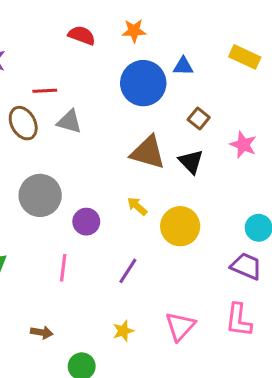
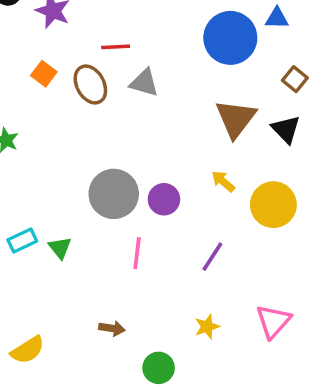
brown triangle: (148, 152) -> (236, 119), turned 51
gray circle: (40, 195) -> (114, 194), moved

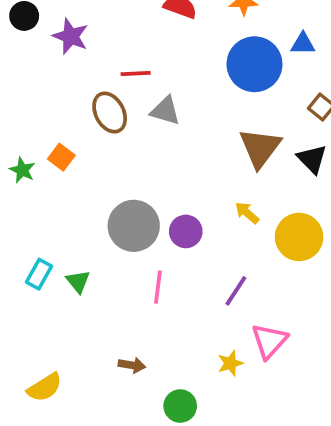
orange square: (44, 74) -> (61, 157), moved
cyan rectangle: (22, 241) -> (39, 274), turned -36
pink triangle: (273, 321) -> (269, 341), moved

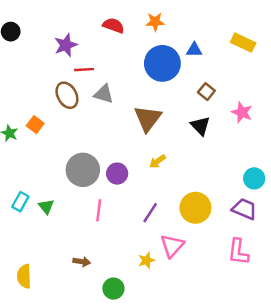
purple star: (71, 36) -> (66, 45), moved, turned 30
brown triangle: (260, 148) -> (148, 118), moved
yellow arrow: (247, 213) -> (157, 161), turned -77
yellow circle: (299, 237) -> (195, 208), moved
yellow semicircle: (45, 387) -> (24, 276), turned 120

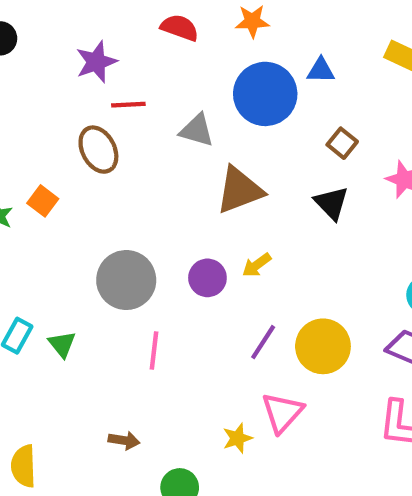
gray triangle: (104, 94) -> (197, 130), moved
brown triangle: (148, 118) -> (240, 190), turned 32
purple circle: (117, 174) -> (207, 278), moved
purple line: (150, 213) -> (263, 342), moved

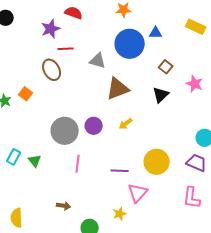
red semicircle: (180, 28) -> (74, 13), moved
black triangle: (332, 203) -> (161, 95), turned 30
purple circle: (207, 278) -> (94, 126), moved
purple line: (263, 342) -> (120, 171), moved, turned 60
yellow star: (237, 438) -> (120, 214), moved

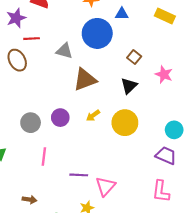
blue triangle: (156, 33) -> (122, 14), moved
gray circle: (65, 131) -> (31, 123), size x0.7
yellow circle: (157, 162) -> (125, 123), moved
purple line: (120, 171) -> (79, 175), moved

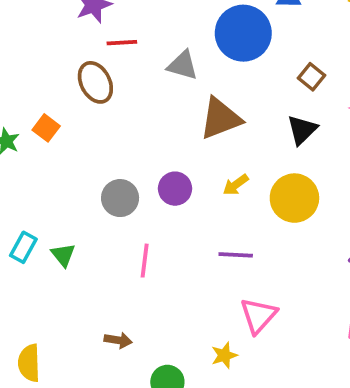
purple line: (79, 175) -> (236, 255), moved

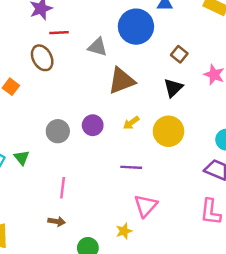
green triangle: (63, 255) -> (22, 158), moved
pink line: (145, 261) -> (63, 188), moved

